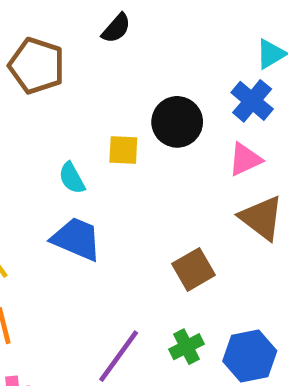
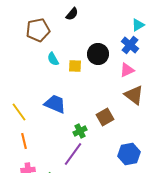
brown pentagon: (37, 66) -> (38, 30), turned -30
cyan semicircle: (72, 178) -> (53, 59), moved
green cross: (187, 347) -> (80, 131), moved

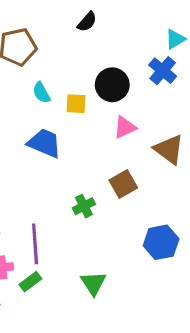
black semicircle: (72, 14) -> (87, 22), moved
pink triangle: (127, 70) -> (125, 127), moved
blue trapezoid: (55, 104) -> (45, 143), moved
purple line: (73, 154) -> (35, 244), moved, turned -40

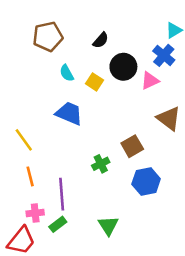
black semicircle: (87, 22) -> (101, 40), moved
yellow square: (76, 104) -> (94, 82), turned 30
pink triangle: (125, 127) -> (150, 81), moved
blue hexagon: (161, 242) -> (146, 181), moved

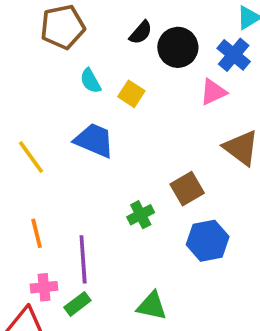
black circle: (123, 67) -> (178, 47), moved
yellow line: (24, 140) -> (31, 157), moved
green triangle: (108, 226) -> (152, 306), turned -45

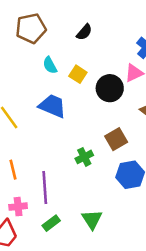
black circle: (178, 47) -> (110, 88), moved
green rectangle: (77, 304) -> (51, 223), moved
green triangle: (152, 306) -> (92, 219), turned 45

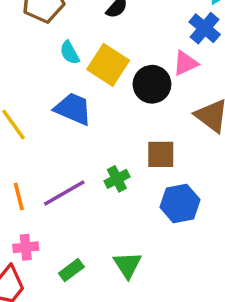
yellow square: (78, 74) -> (108, 65), size x1.6
brown square: (116, 139) -> (161, 154), turned 30
purple line: (45, 187) -> (64, 193), moved, turned 64

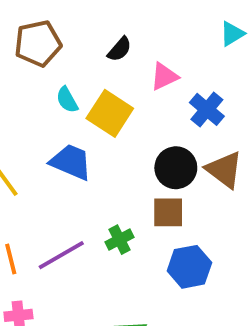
blue cross: (205, 28) -> (207, 109), moved
pink triangle: (185, 63) -> (164, 76), moved
black circle: (152, 84) -> (176, 168), moved

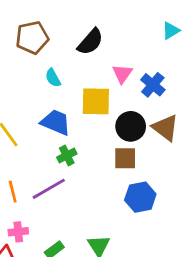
black semicircle: (119, 49) -> (90, 42), size x1.5
pink triangle: (164, 76) -> (122, 74), moved, turned -30
yellow square: (110, 113) -> (96, 101), moved, turned -32
green cross: (119, 240) -> (67, 156), moved

